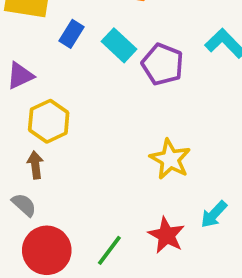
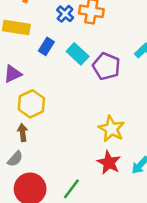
gray semicircle: (24, 205) -> (15, 159), turned 90
red star: (166, 235) -> (109, 163), moved

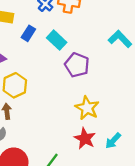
purple pentagon: (106, 66) -> (77, 65), moved

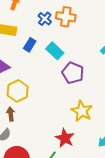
red star: (85, 138) -> (65, 138), moved

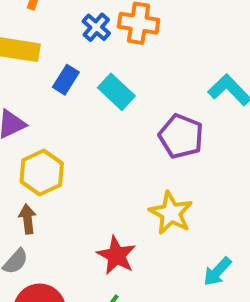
purple pentagon: (73, 73) -> (181, 136), moved
red star: (65, 138) -> (116, 255), moved

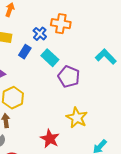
blue cross: (96, 27) -> (40, 34), moved
purple pentagon: (181, 136) -> (69, 77), moved

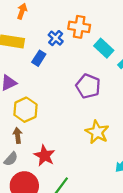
cyan rectangle: (50, 58) -> (104, 48), moved
red star: (50, 139) -> (44, 156), moved

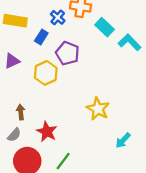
purple pentagon: (88, 86) -> (67, 53), moved
yellow hexagon: (25, 110) -> (46, 73), moved

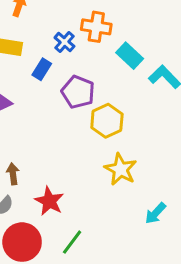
yellow hexagon: (46, 73) -> (107, 121), moved

